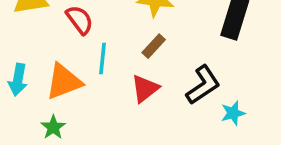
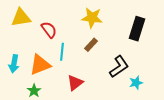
red triangle: (145, 88) -> (75, 83), moved

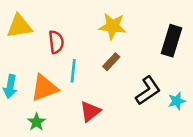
red semicircle: (49, 30) -> (56, 42), turned 30
cyan star: (136, 83) -> (177, 101), moved

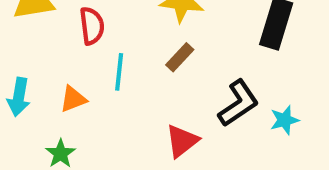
orange triangle: (44, 88) -> (73, 99), size x0.6
red triangle: (90, 111) -> (182, 141), moved

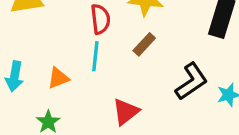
red semicircle: (92, 26) -> (100, 19), moved
red triangle: (182, 141) -> (126, 112), moved

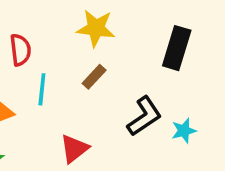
red semicircle: (100, 19) -> (20, 50), moved

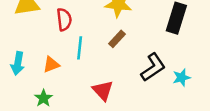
red triangle: (74, 149) -> (103, 90), turned -35

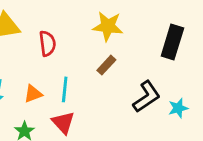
cyan line: (80, 48) -> (65, 89), moved
red triangle: (103, 90) -> (63, 123), moved

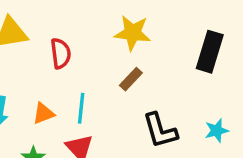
black L-shape: (147, 97) -> (160, 131), moved, turned 108

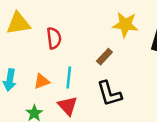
yellow star: (133, 33) -> (125, 25), moved
black L-shape: (160, 131) -> (109, 94), moved

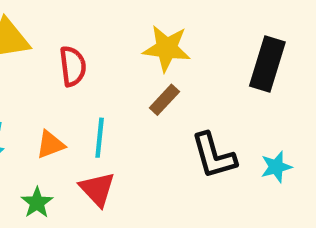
yellow star: (125, 25) -> (167, 48), moved
black L-shape: (109, 94) -> (214, 156), moved

